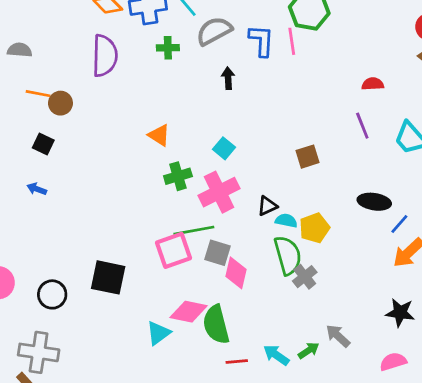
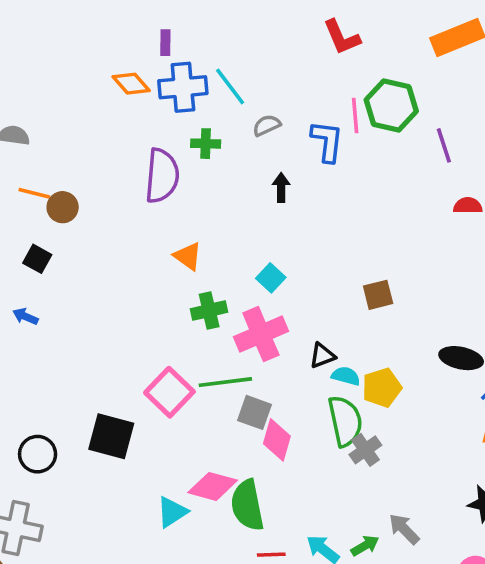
gray semicircle: (214, 31) -> (267, 125), size x0.6
pink line: (292, 41) -> (355, 115), moved
purple semicircle: (105, 56) -> (162, 176), moved
purple line: (362, 126) -> (444, 145), moved
pink square: (174, 250) -> (169, 392), moved, turned -30

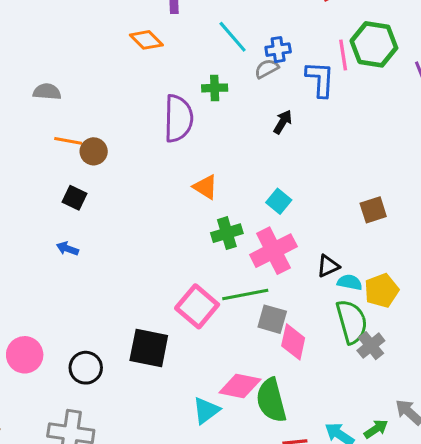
blue cross: (183, 87) -> (278, 50), moved, size x0.6
black arrow: (281, 188) -> (283, 122), turned 35

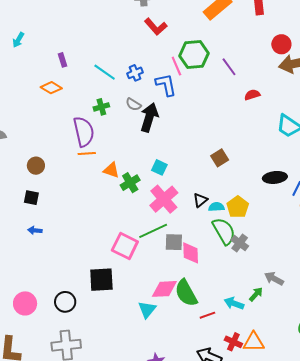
gray semicircle: (267, 69) -> (133, 104), moved, turned -105
black arrow: (283, 122) -> (149, 117), size x1.8
orange line: (68, 141) -> (87, 153), moved
green cross: (227, 233) -> (130, 183), moved

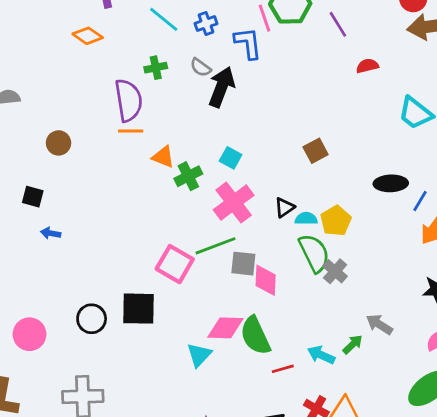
black square: (31, 198) -> (33, 197), moved
black circle: (65, 302) -> (92, 319), moved

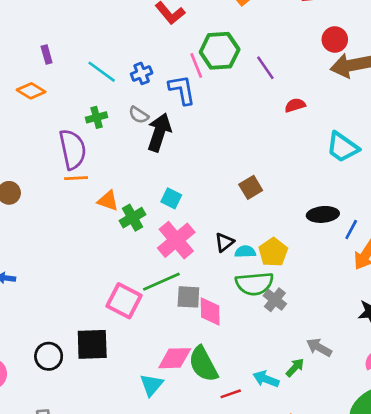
green semicircle: (314, 253) -> (254, 284), turned 114

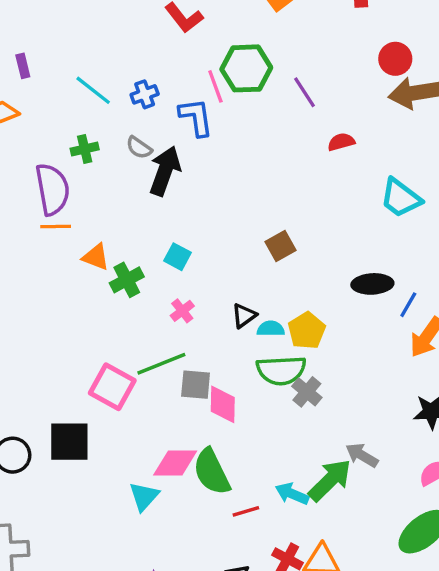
pink cross: (176, 240) -> (182, 311), size x0.5
green arrow: (295, 368) -> (330, 480), size x1.8

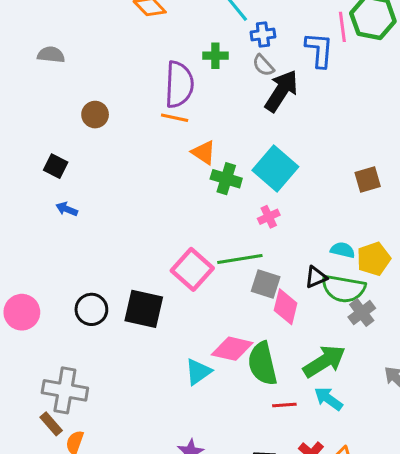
blue cross: (145, 94) -> (263, 34), moved
cyan square: (178, 257) -> (275, 168), size x1.8
green cross: (127, 280) -> (226, 179), turned 32
black triangle: (244, 316) -> (316, 277), moved
green arrow: (330, 480) -> (324, 361), moved

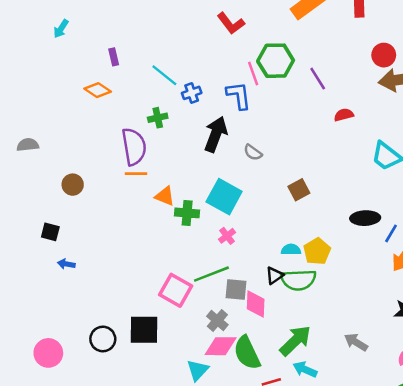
gray semicircle: (263, 65) -> (253, 152), moved
gray cross: (362, 313) -> (217, 320), moved

